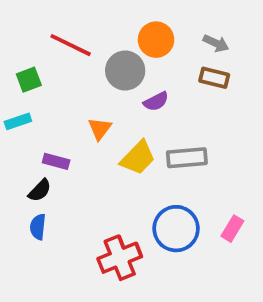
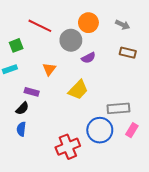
brown rectangle: (214, 78) -> (128, 53), moved
orange triangle: (100, 129) -> (49, 69), moved
gray rectangle: (187, 158) -> (118, 108), moved

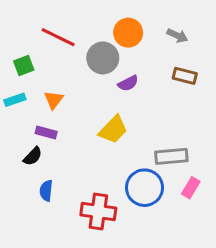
orange triangle: (49, 69) -> (54, 100), moved
blue semicircle: (21, 129) -> (46, 191), moved
red cross: (68, 147) -> (98, 212), turned 30

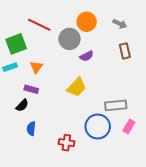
green square: (24, 65) -> (16, 44), size x1.5
brown rectangle: (185, 76) -> (125, 51), turned 63
red cross: (98, 212) -> (66, 143), size x0.7

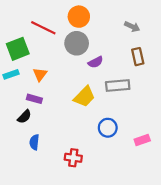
orange circle: (87, 22) -> (79, 17), moved
gray rectangle: (116, 105) -> (118, 85), moved
blue circle: (98, 127) -> (108, 128), moved, size x0.7
pink rectangle: (129, 127) -> (142, 140), turned 40

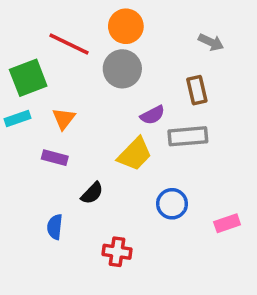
brown rectangle: (138, 57) -> (197, 90), moved
purple semicircle: (96, 62) -> (152, 115), moved
black semicircle: (24, 117) -> (92, 193), moved

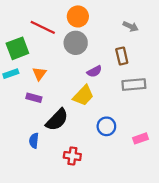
gray rectangle: (188, 136) -> (134, 85), moved
black semicircle: (92, 193) -> (57, 120), size x1.6

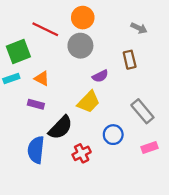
orange triangle: (39, 74) -> (42, 78), turned -40
gray rectangle: (134, 85) -> (142, 111), moved, turned 55
blue semicircle: (34, 141) -> (36, 150), size x1.6
red cross: (72, 156) -> (82, 153), moved, turned -35

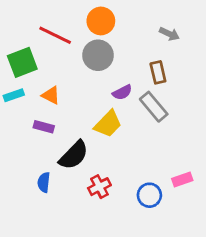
gray rectangle: (142, 111) -> (154, 107), moved
blue circle: (113, 135) -> (149, 195), moved
blue semicircle: (36, 150) -> (44, 182), size x0.6

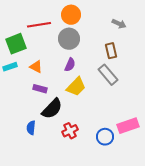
red line: (55, 35) -> (39, 25), turned -35
purple semicircle: (122, 92) -> (70, 65), moved, turned -40
purple rectangle: (44, 127) -> (40, 89), moved
pink rectangle: (182, 179) -> (128, 126), size x1.5

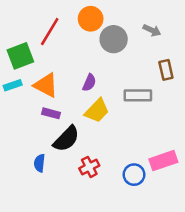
red line: (39, 25) -> (50, 32), turned -50
gray circle: (69, 39) -> (114, 39), moved
brown rectangle: (111, 51) -> (166, 70), moved
orange triangle: (36, 67) -> (46, 85), size x1.5
gray rectangle: (108, 75) -> (138, 95), turned -50

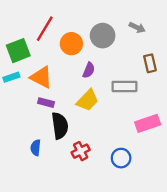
orange circle: (91, 19) -> (71, 44), moved
purple semicircle: (89, 83) -> (89, 70), moved
black semicircle: (66, 139) -> (60, 126), turned -52
pink rectangle: (163, 161) -> (148, 123), moved

